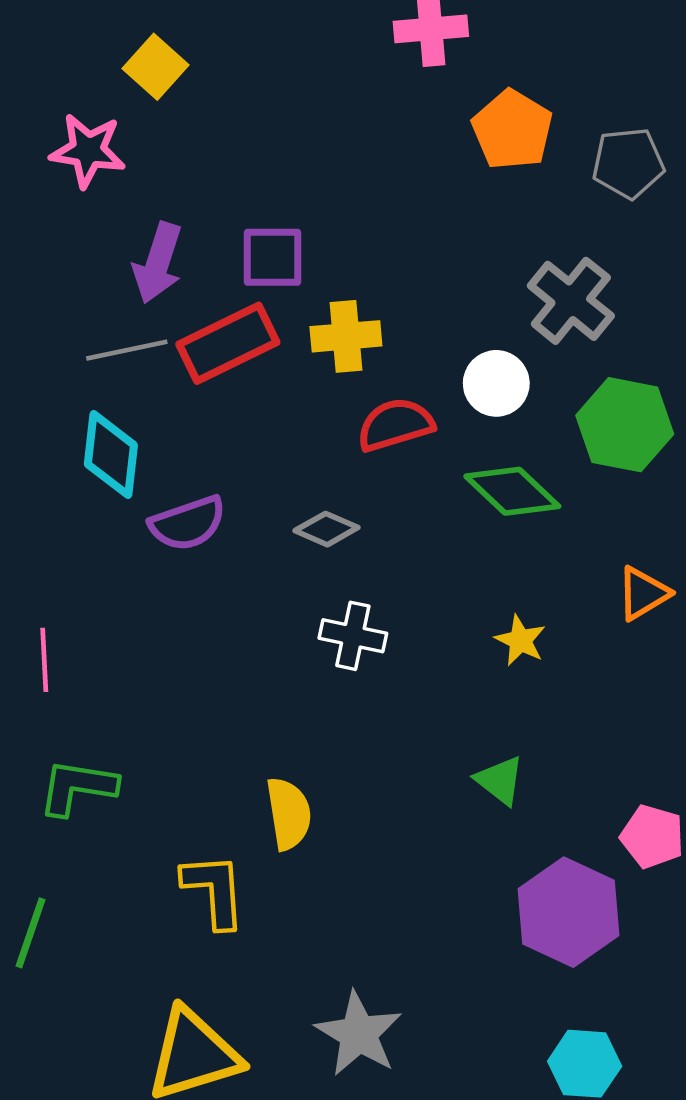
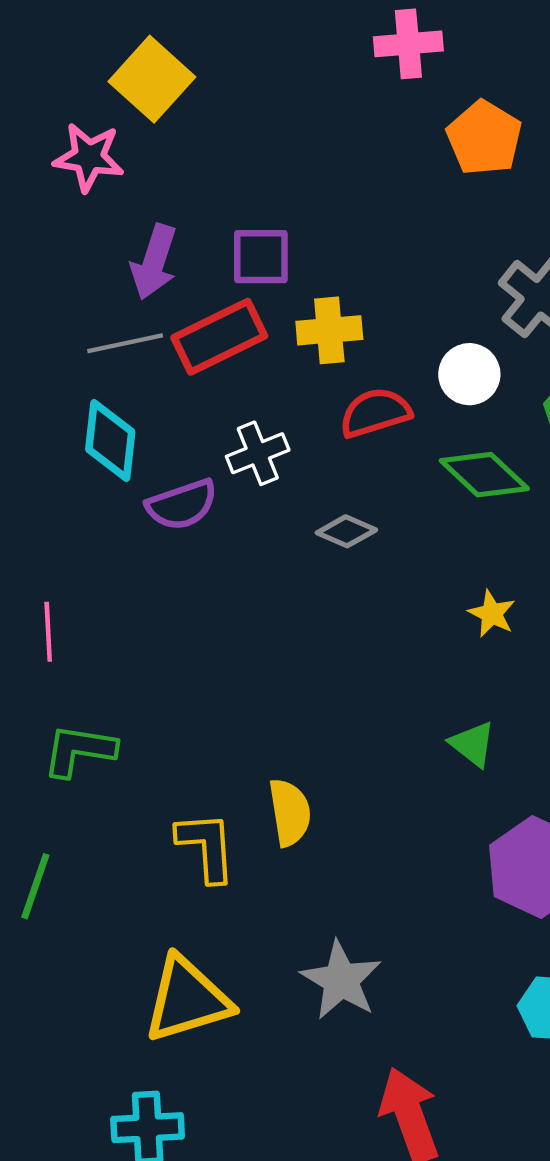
yellow square: (156, 67) -> (152, 79), size x1.4
gray diamond: (326, 529) -> (346, 531), moved
white cross: (353, 636) -> (258, 453), moved, turned -34
yellow semicircle: (289, 814) -> (290, 812), moved

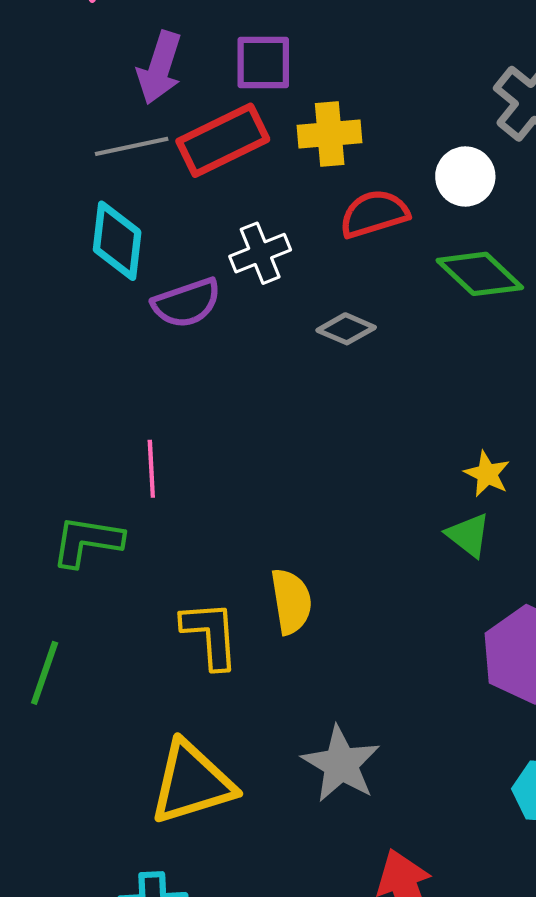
yellow star: (492, 614) -> (487, 474), moved
pink line: (48, 632) -> (151, 469), moved

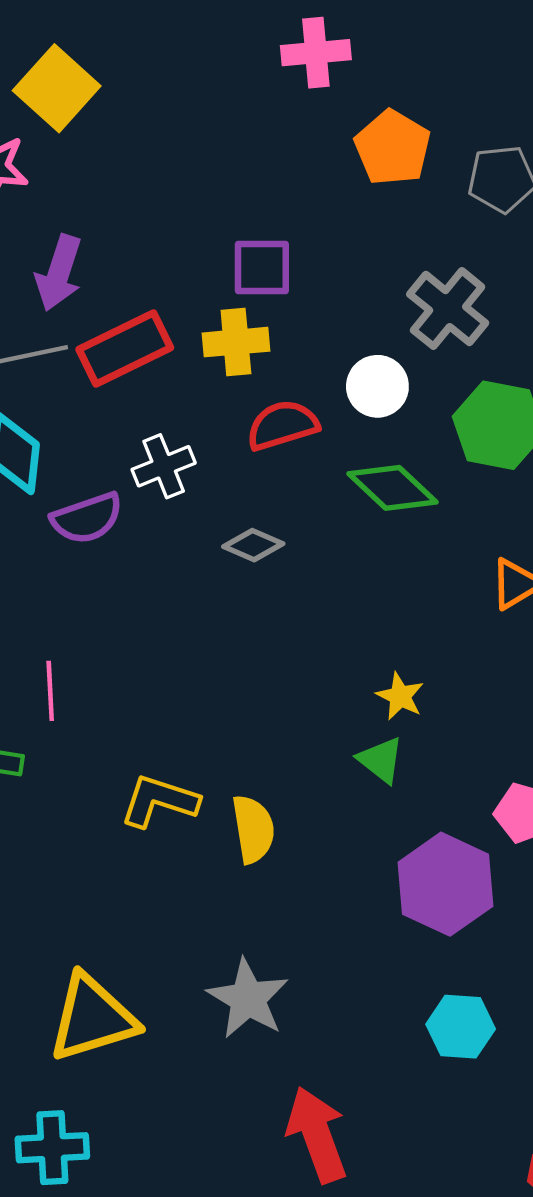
purple square: (263, 62) -> (262, 268), moved
yellow semicircle: (291, 601) -> (253, 829), moved
yellow L-shape: (210, 635) -> (159, 801), moved, turned -68

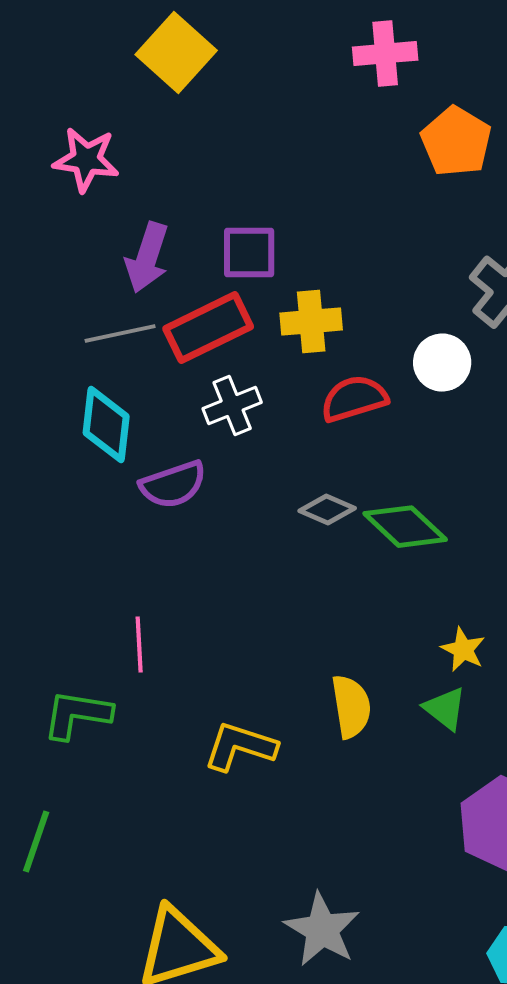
yellow square: (57, 88) -> (176, 53), moved
purple square: (262, 268) -> (249, 253), moved
white cross: (164, 466) -> (232, 406), moved
green diamond: (393, 488) -> (405, 527), moved
yellow semicircle: (253, 829) -> (351, 707), moved

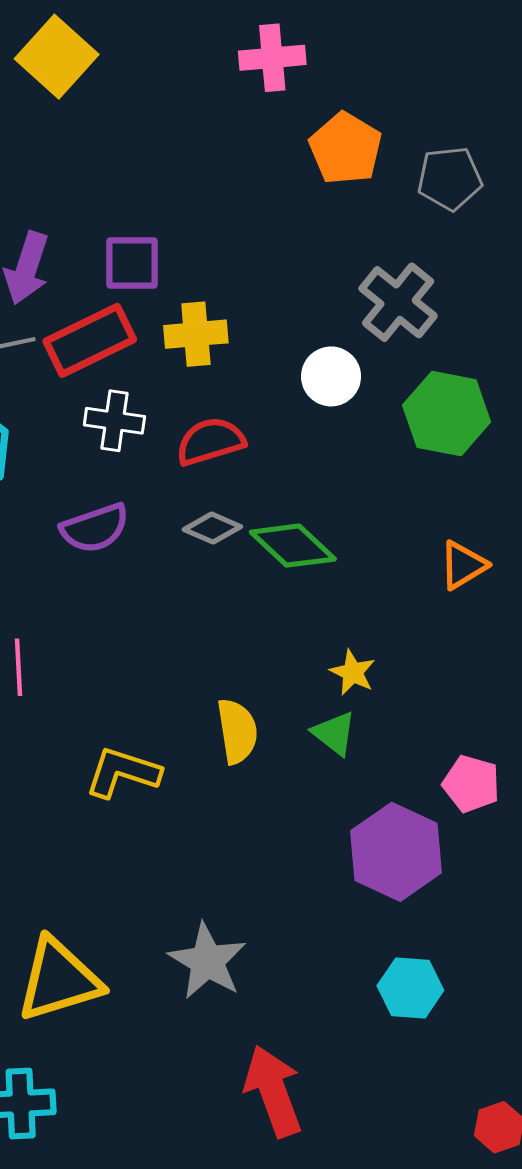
red semicircle: (354, 399) -> (210, 441), moved
white cross: (232, 406) -> (114, 421), turned 30
purple semicircle: (173, 485) -> (95, 528), moved

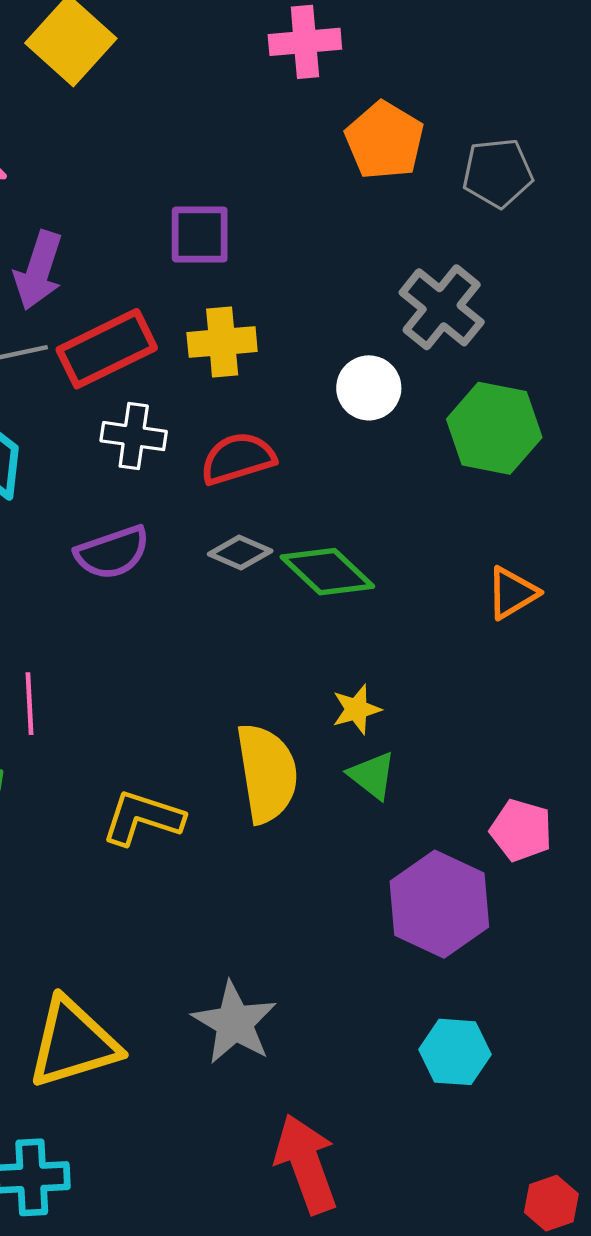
purple square: (132, 263) -> (200, 234), moved
yellow star: (353, 672) -> (356, 709), moved, turned 30
yellow semicircle: (237, 731) -> (267, 773), size x1.4

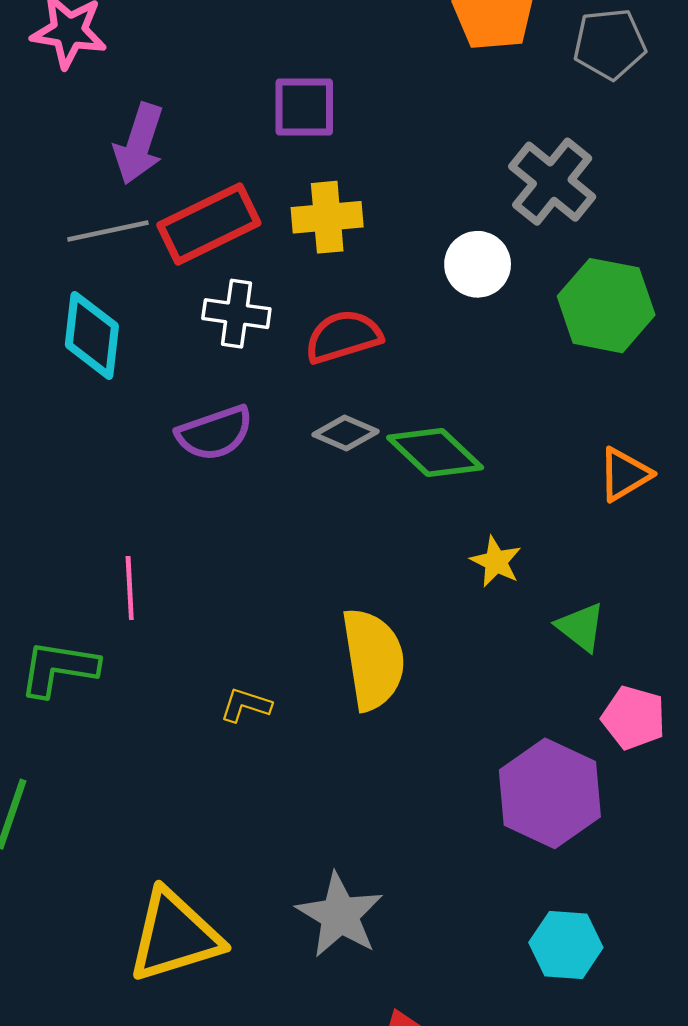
yellow star: (356, 709) -> (496, 562), moved, turned -30
green triangle: (372, 775) -> (581, 627), moved
yellow L-shape: (143, 818) -> (246, 705), size x0.6

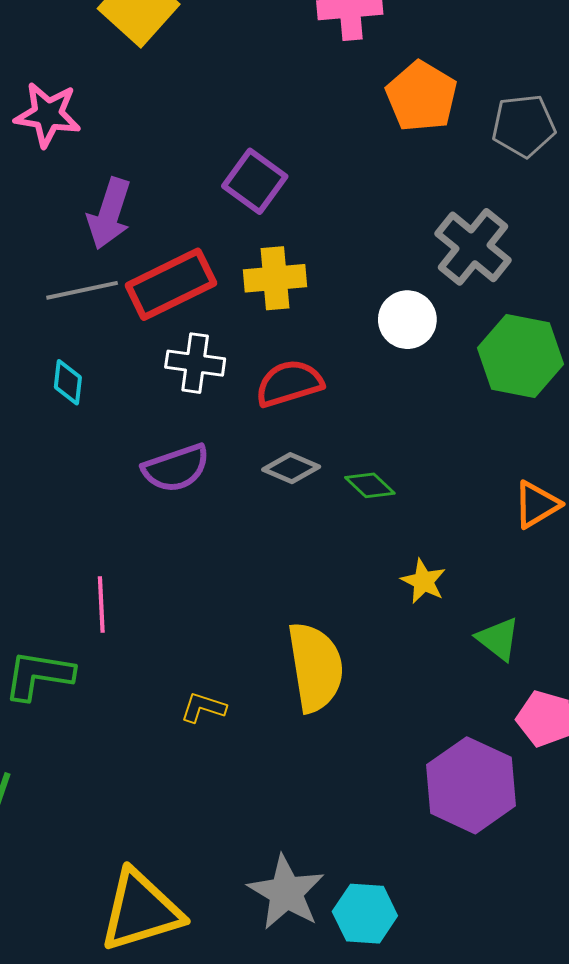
purple square: (304, 107) -> (255, 181), turned 36
cyan diamond: (92, 335) -> (68, 382), size x0.6
green diamond: (435, 453) -> (370, 485), size x0.6
cyan hexagon: (566, 945) -> (365, 914), moved

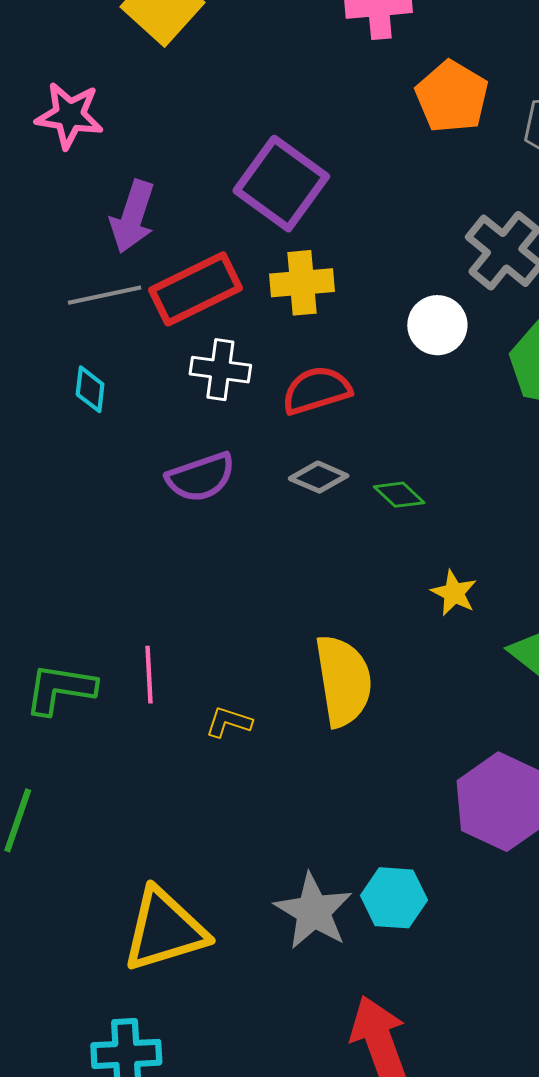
purple square: (255, 181) -> (281, 184), size x1.4
pink line: (101, 604) -> (149, 675), moved
cyan hexagon: (365, 914) -> (394, 898), moved

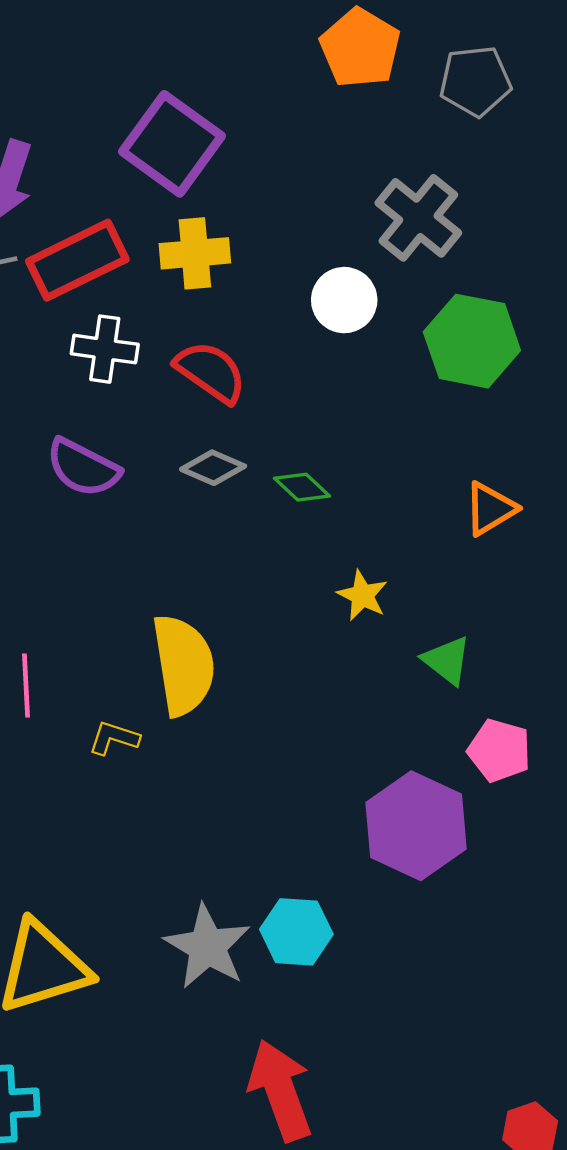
red semicircle: (316, 390) -> (211, 372), turned 52
purple semicircle: (201, 477) -> (83, 468), turned 46
yellow semicircle: (343, 681) -> (183, 665), moved

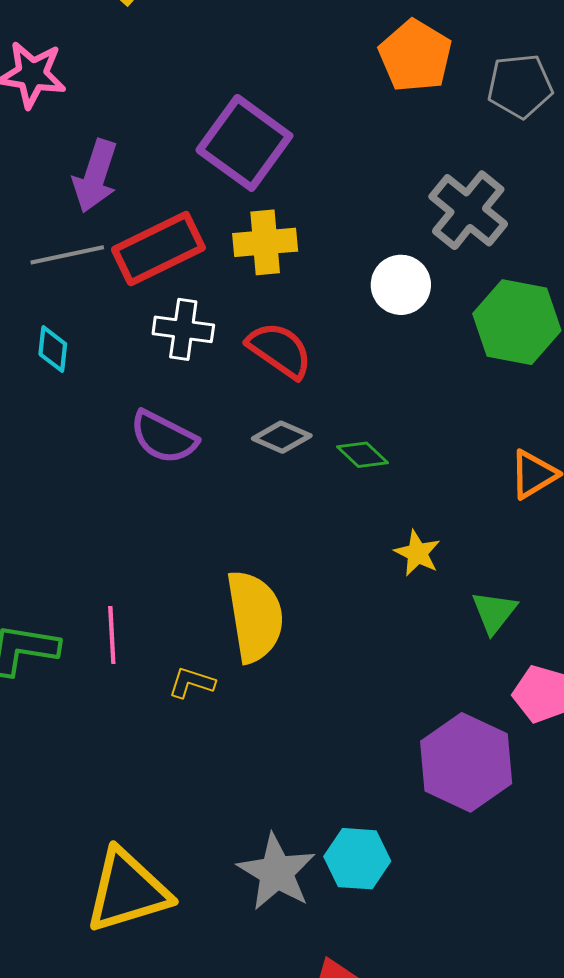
green triangle: (447, 660) -> (494, 612), turned 30

